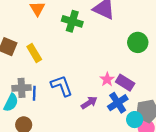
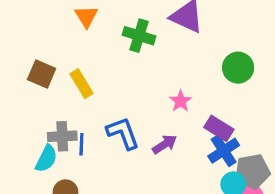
pink star: (107, 79) -> (181, 101), moved
purple arrow: (89, 103) -> (165, 144), moved
blue cross: (118, 103) -> (224, 151), moved

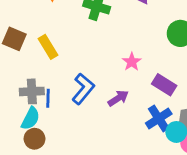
blue L-shape: (123, 133) -> (83, 89), turned 60
blue cross: (224, 151) -> (159, 118), moved
cyan semicircle: (46, 159) -> (30, 118), moved

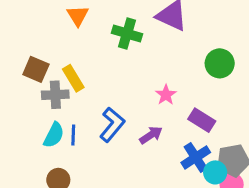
gray cross: (32, 91) -> (55, 95), moved
cyan semicircle: (30, 118) -> (54, 135), moved

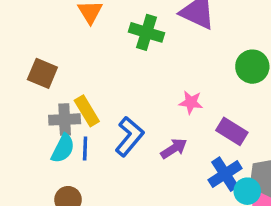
yellow rectangle: (73, 78) -> (87, 111), moved
gray cross: (55, 95) -> (65, 119), moved
pink star: (166, 95) -> (191, 102), turned -30

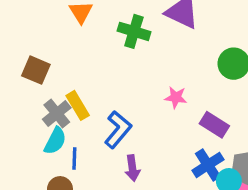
gray cross: (65, 119) -> (57, 113), turned -36
blue line: (85, 148) -> (74, 159), moved
purple arrow: (174, 148) -> (132, 168), moved, turned 115

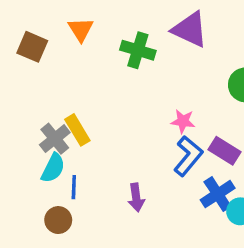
brown square: (36, 70) -> (32, 47), moved
blue L-shape: (118, 130) -> (188, 156), moved

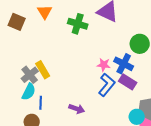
blue cross: (218, 194) -> (124, 64), moved, turned -30
purple arrow: (136, 197) -> (77, 109), turned -63

